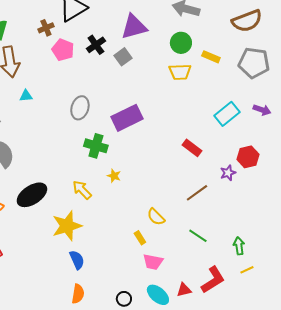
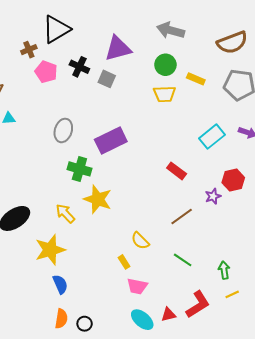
black cross: (96, 45) -> (79, 67), turned -30
gray square: (123, 57) -> (107, 79), turned -30
yellow star: (114, 176) -> (98, 199), size x2.0
black circle: (124, 299) -> (85, 324), moved

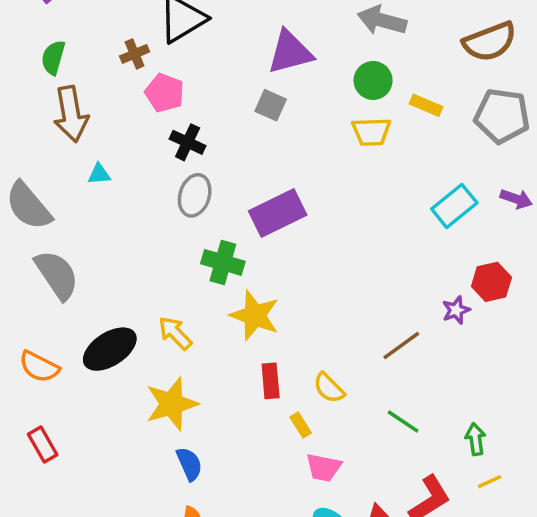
black cross: (79, 67) -> (188, 142), moved
red rectangle: (177, 171) -> (271, 381), moved, turned 48
yellow arrow: (65, 213) -> (175, 333), moved

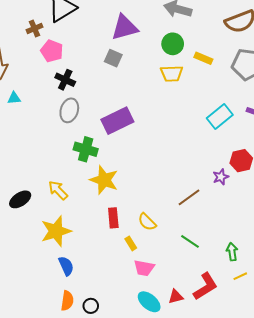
black ellipse: (110, 349) -> (20, 199), size x0.7

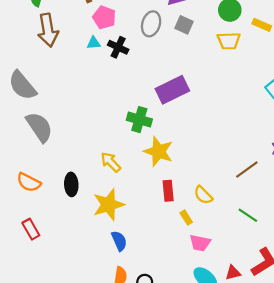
gray square: (113, 58) -> (184, 25), moved
cyan triangle: (14, 98) -> (94, 43), moved
gray ellipse: (69, 110) -> (151, 24), moved
black ellipse: (20, 199) -> (71, 184), moved, turned -60

